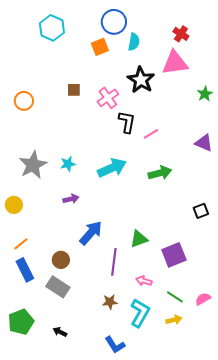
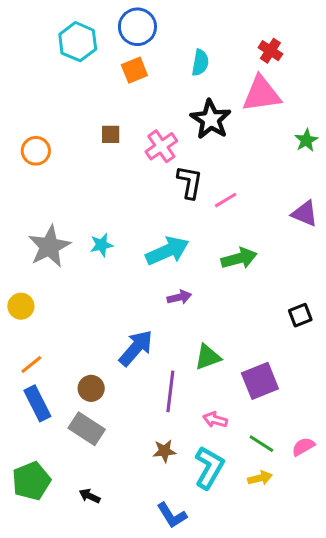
blue circle: (114, 22) -> (137, 27), moved
orange square: (100, 47) -> (134, 70), moved
purple arrow: (71, 199) -> (179, 297), moved

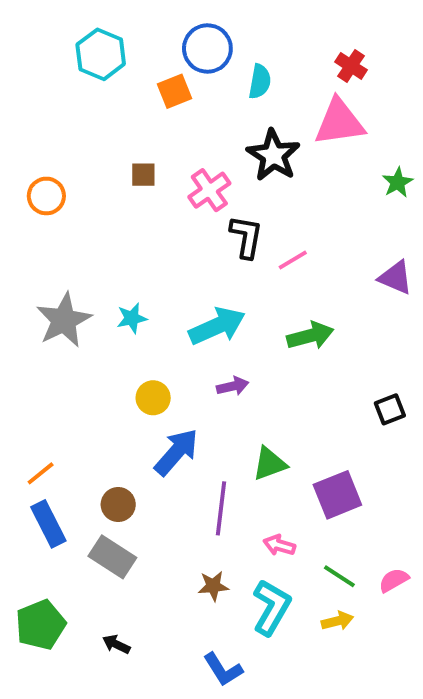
blue circle: (137, 27) -> (207, 49), moved
yellow circle: (21, 306) -> (153, 398), moved

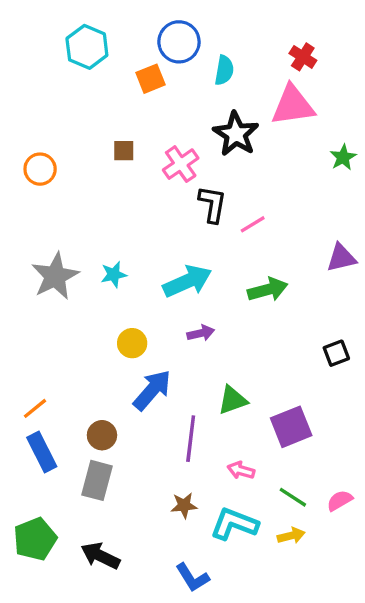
purple triangle: (396, 277) -> (341, 258), moved, turned -36
gray rectangle: (112, 557) -> (97, 480), turned 72
cyan L-shape: (271, 607) -> (234, 524), turned -99
black arrow: (116, 644) -> (100, 556), size x1.6

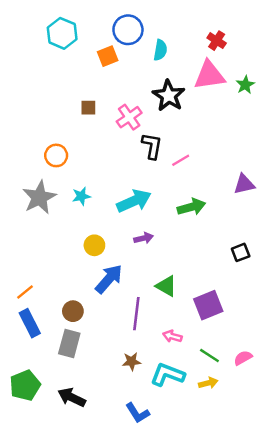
green star: (343, 157) -> (245, 85), moved
orange circle: (40, 169) -> (56, 155), moved
green triangle: (233, 400) -> (166, 286), turned 50

